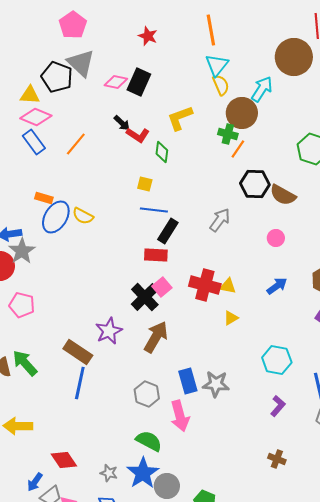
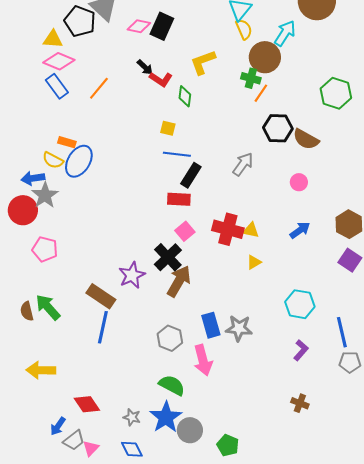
yellow semicircle: (83, 216) -> (53, 160), moved
black cross: (145, 297) -> (168, 257), moved

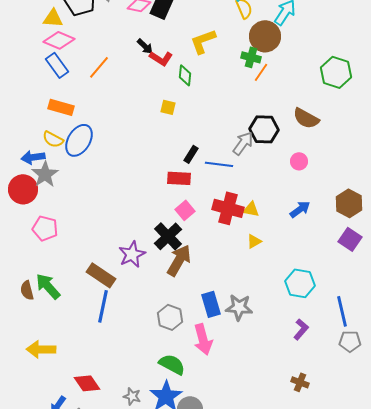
black hexagon: (278, 128) -> (264, 129), moved
orange rectangle: (67, 142) -> (61, 107), moved, size x1.4
blue line: (177, 154) -> (219, 164), moved
black rectangle: (191, 175) -> (191, 154), size x0.7

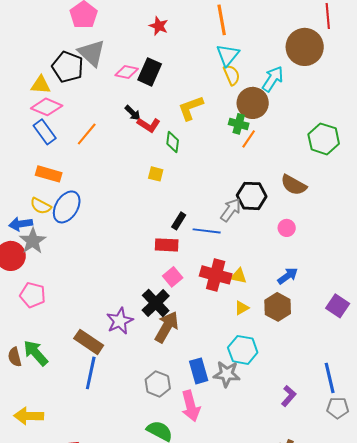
brown hexagon: (349, 203) -> (278, 307), moved
cyan hexagon: (300, 283) -> (243, 350), moved

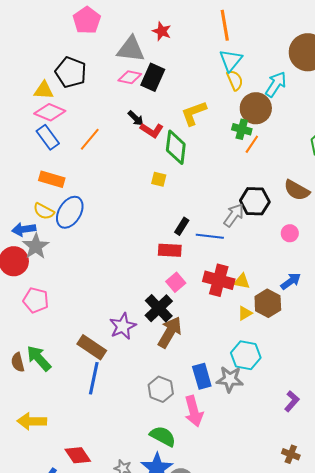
gray triangle: (92, 53) -> (131, 49), moved, turned -36
green diamond: (173, 142) -> (176, 147), size x1.6
brown hexagon: (278, 307) -> (268, 303), moved

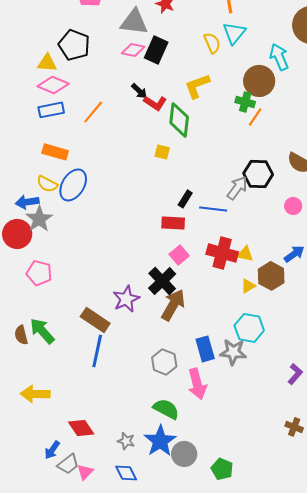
yellow semicircle: (235, 80) -> (212, 43), moved
cyan arrow: (276, 84) -> (279, 57), turned -56
blue rectangle: (48, 137) -> (51, 110), turned -65

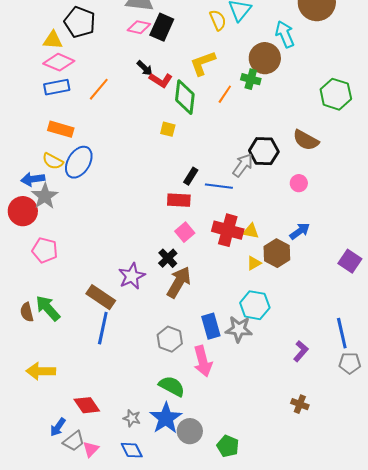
orange line: (255, 117) -> (225, 94), moved
black cross: (162, 281) -> (168, 258), size x0.7

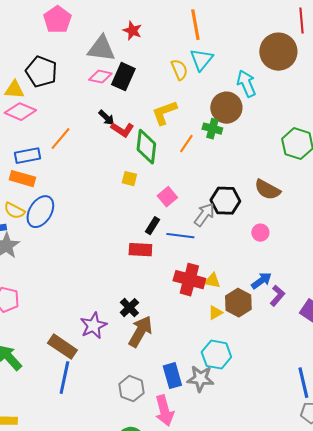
blue rectangle: (57, 87) -> (27, 156), moved
pink square: (185, 232) -> (167, 197), moved
purple L-shape: (301, 351) -> (277, 296), moved

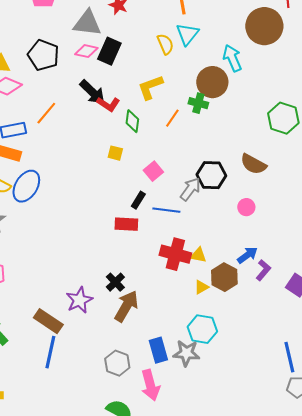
black pentagon: (41, 72) -> (43, 55), moved
black arrow: (106, 118) -> (92, 92), size x1.6
green diamond: (146, 147) -> (132, 121), size x0.7

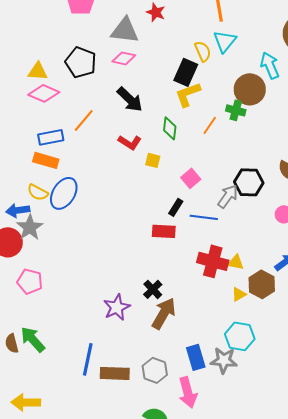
black rectangle: (109, 51) -> (186, 72), moved
red L-shape: (108, 104) -> (130, 142), moved
brown rectangle: (48, 321) -> (115, 373), moved, turned -32

